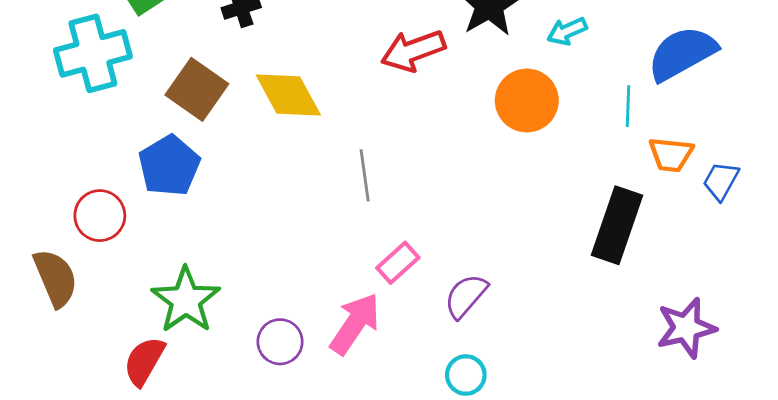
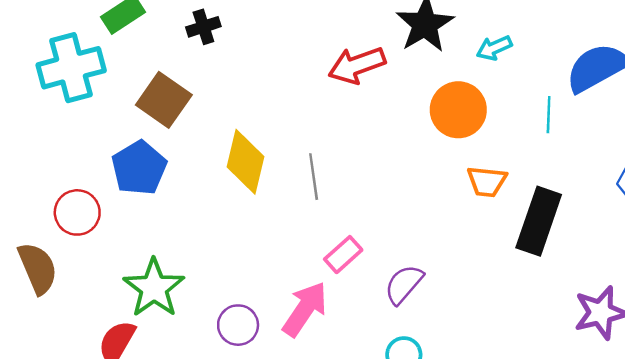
yellow diamond: (288, 95) -> (245, 162), moved, turned 42
orange trapezoid: (671, 155) -> (487, 182), moved

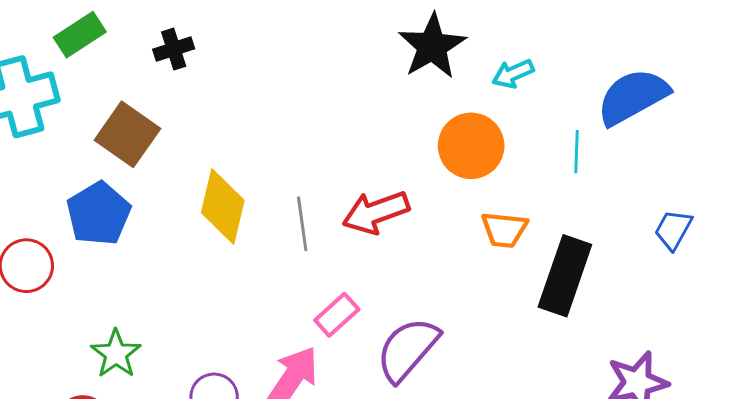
red arrow: (357, 65) -> (376, 212), moved
purple semicircle: (404, 284) -> (408, 349), size x1.4
green star: (154, 288) -> (116, 354), size x0.7

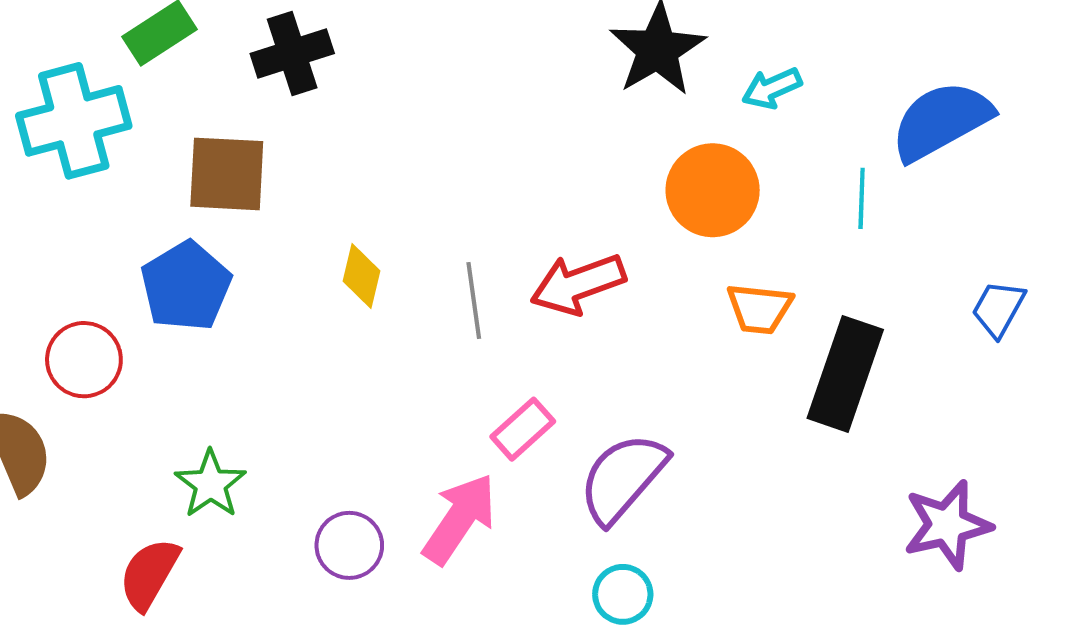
black cross: (174, 49) -> (292, 53), size x1.4
brown square: (127, 134) -> (227, 174), turned -32
yellow diamond: (223, 206) -> (362, 276), size x0.6

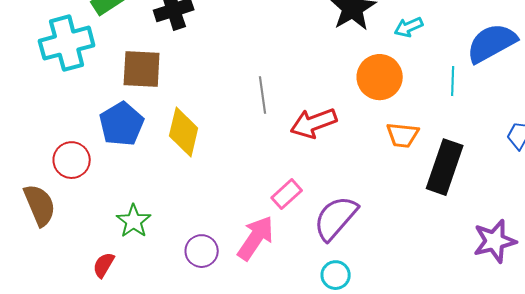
yellow diamond: (362, 276) -> (184, 132), moved, size x1.6
gray line: (474, 300) -> (263, 95), moved
red semicircle: (149, 574) -> (104, 265), size x0.7

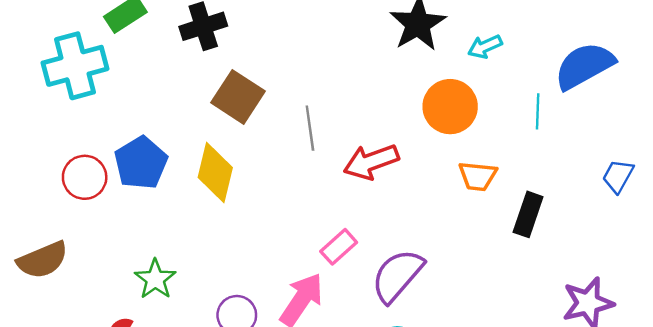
brown square: (142, 69) -> (238, 97), moved, turned 30
red circle: (72, 160) -> (85, 177), moved
black rectangle: (445, 167) -> (528, 214), size x0.7
brown semicircle: (40, 205) -> (43, 260), turned 90

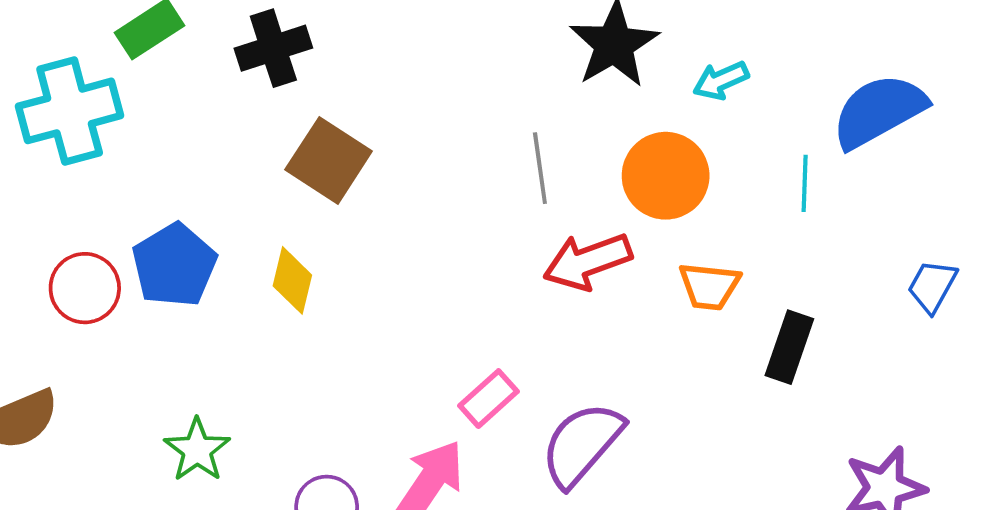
gray line: (310, 128) -> (540, 168), moved
red arrow: (371, 162) -> (588, 261), moved
yellow diamond: (215, 172) -> (292, 280), size x0.7

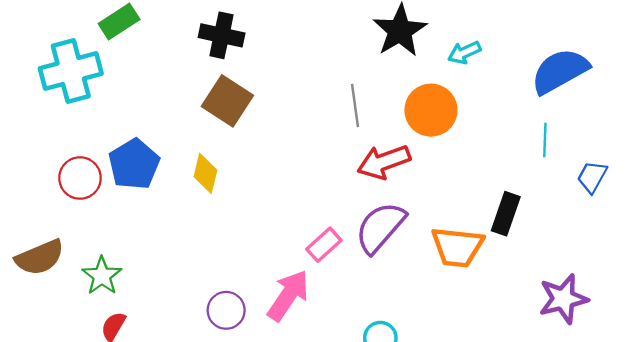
black cross: (273, 48) -> (222, 35), moved, turned 30
cyan line: (805, 183) -> (545, 140), moved
orange trapezoid: (709, 286) -> (457, 247), moved, size x1.4
purple semicircle: (582, 444) -> (380, 227), moved
green star: (197, 450) -> (102, 276), moved

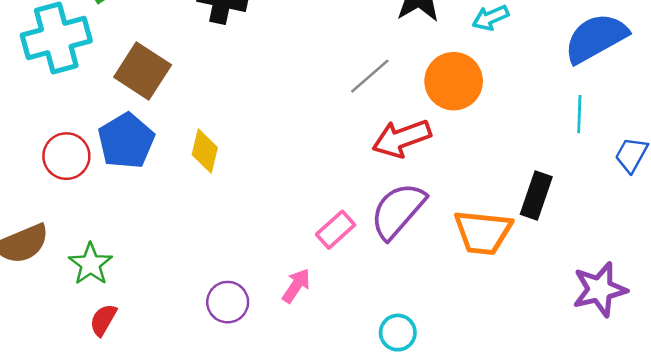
brown square: (227, 101) -> (143, 71), moved
gray line: (355, 105) -> (370, 76), turned 57
pink arrow: (288, 295) -> (296, 286), size x0.6

